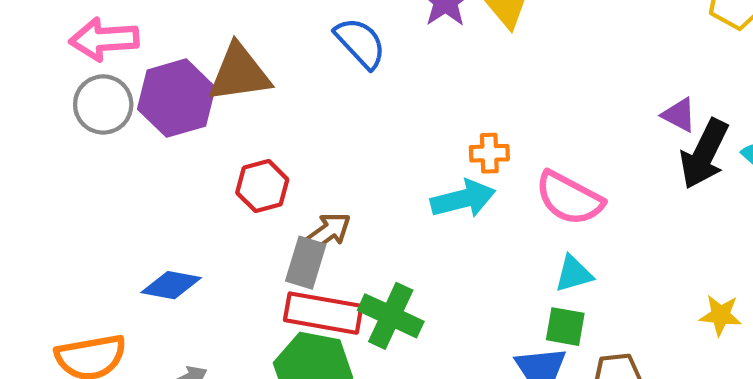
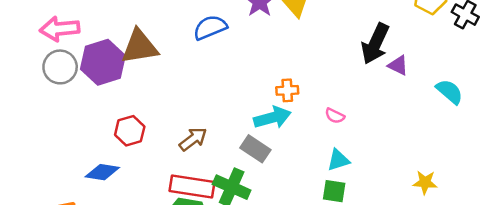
blue semicircle: (360, 43) -> (210, 27), turned -68
black arrow: (704, 154) -> (375, 44), moved
red hexagon: (262, 186) -> (130, 131), moved
pink semicircle: (569, 198) -> (335, 116), size x0.5
gray rectangle: (306, 263) -> (255, 149), moved, turned -72

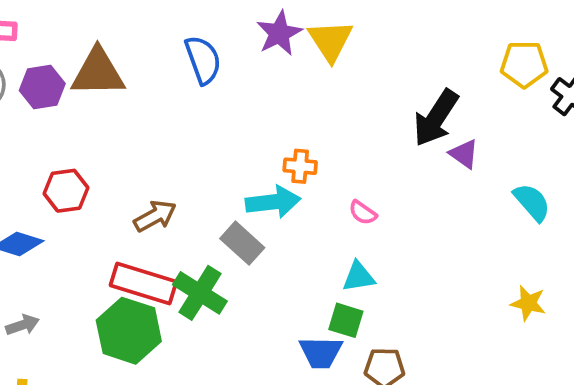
blue semicircle: (210, 27) -> (203, 60), turned 84
purple hexagon: (103, 62) -> (42, 87), size x0.7
yellow star: (425, 182) -> (528, 303), moved

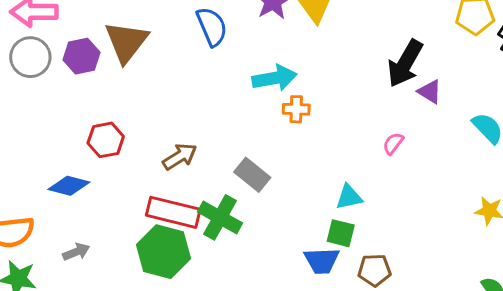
brown triangle: (98, 73) -> (126, 42), turned -48
cyan arrow: (273, 202) -> (275, 78), moved
pink semicircle: (363, 213) -> (393, 143), moved, turned 95

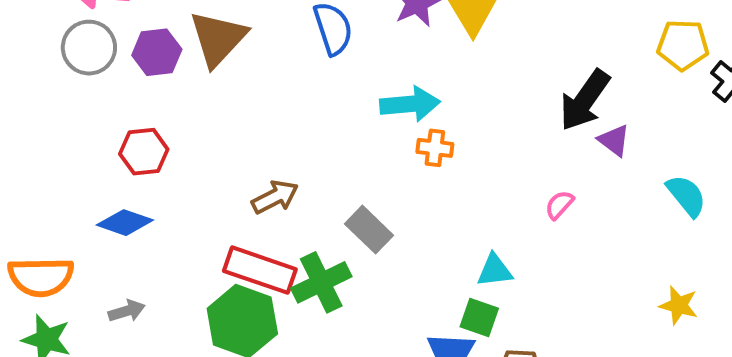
red hexagon: (106, 140) -> (144, 152), moved
green cross: (220, 217) -> (321, 282), turned 30

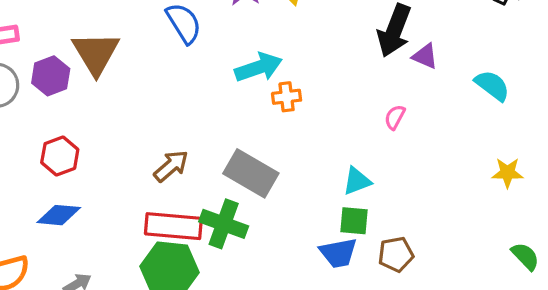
gray rectangle: (369, 230) -> (251, 173), size x1.4
green cross: (321, 282) -> (224, 224), turned -30

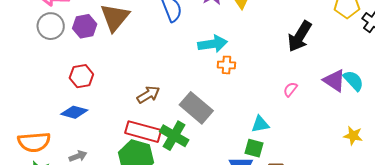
purple triangle: (425, 56) -> (334, 81), moved, size x1.4

